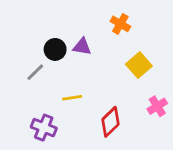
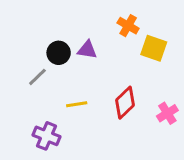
yellow square: (139, 65) -> (154, 48), moved, turned -30
red diamond: (110, 122) -> (125, 103), moved

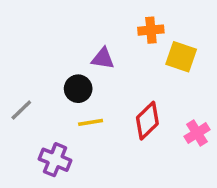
orange cross: (128, 26) -> (151, 30), turned -35
black circle: (59, 53) -> (78, 89), moved
gray line: (37, 77) -> (21, 110), moved

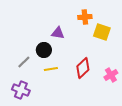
gray line: (21, 110) -> (24, 62), moved
purple cross: (55, 160) -> (21, 90), moved

